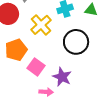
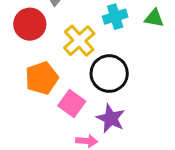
black circle: (76, 42) -> (109, 74), moved

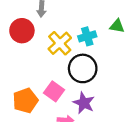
cyan cross: (115, 17) -> (87, 36), moved
orange pentagon: (42, 78) -> (25, 101), moved

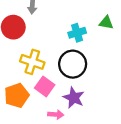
yellow cross: (60, 43) -> (32, 62), moved, turned -30

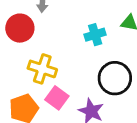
black circle: (73, 64) -> (115, 78), moved

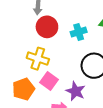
red circle: (20, 28) -> (47, 27), moved

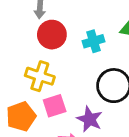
pink square: (49, 81) -> (55, 106), turned 36

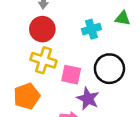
red circle: (52, 35) -> (42, 29), moved
pink square: (55, 106) -> (71, 75), moved, turned 30

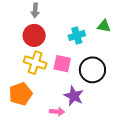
pink square: (71, 75) -> (62, 64), moved

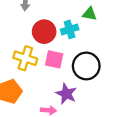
green triangle: (104, 26) -> (90, 14), moved
red circle: (34, 35) -> (44, 32), moved

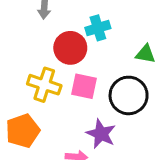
green triangle: (90, 14) -> (145, 54), moved
cyan cross: (70, 29) -> (98, 28), moved

